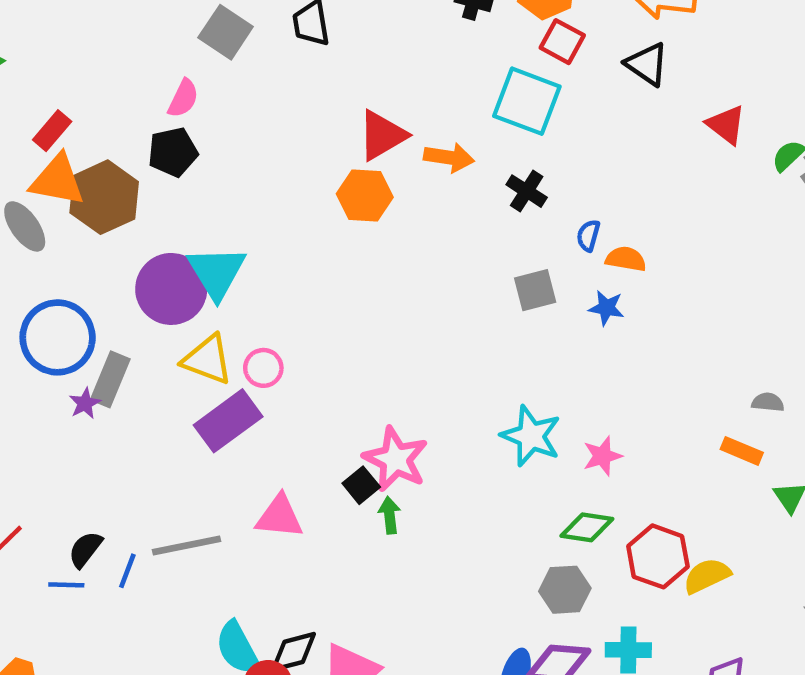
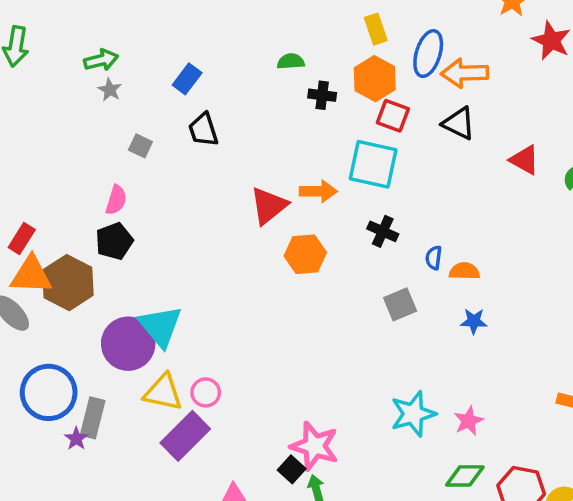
gray square: (226, 32) -> (140, 146), size x0.6
orange arrow: (449, 157) -> (318, 191), moved
orange hexagon: (365, 196) -> (305, 254), moved
blue star: (606, 308) -> (474, 321), moved
cyan star: (531, 436) -> (413, 414), turned -30

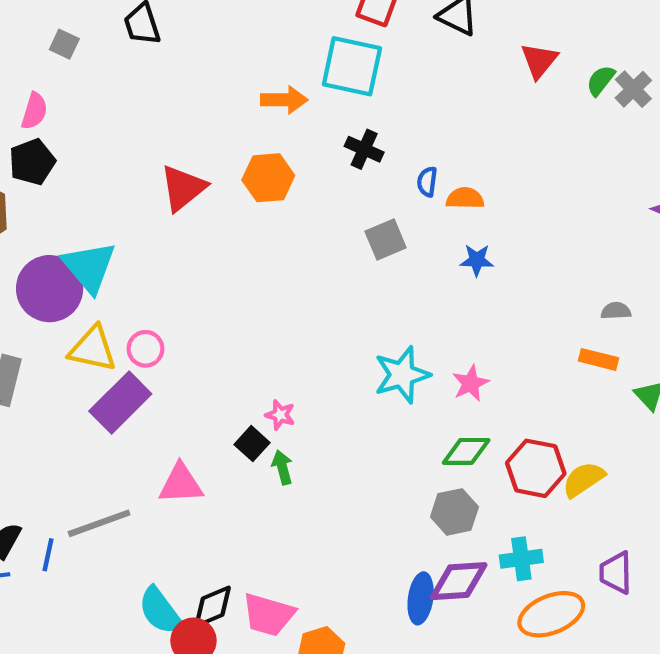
red triangle: (524, 160) -> (539, 60), turned 40
red triangle: (269, 206) -> (183, 188), moved
pink star: (314, 446) -> (280, 415), size x0.5

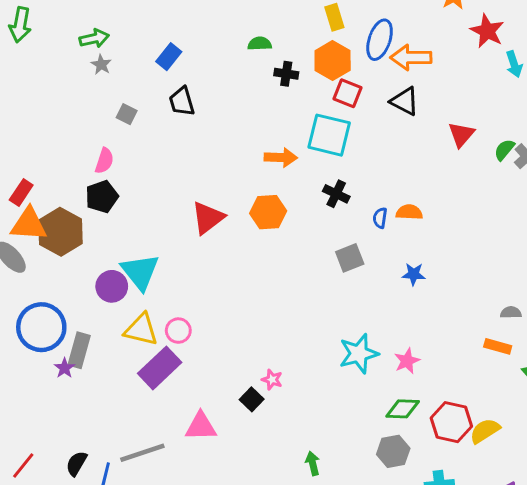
orange semicircle: (465, 198) -> (409, 212), moved
purple circle: (50, 289) -> (112, 286), size x0.7
green arrow: (282, 467) -> (313, 463), moved

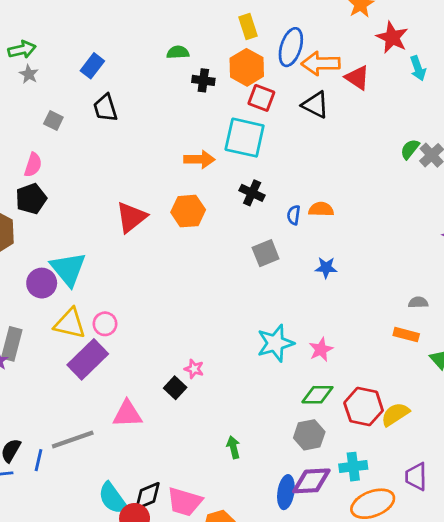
red triangle: (461, 134) -> (357, 78), moved, turned -36

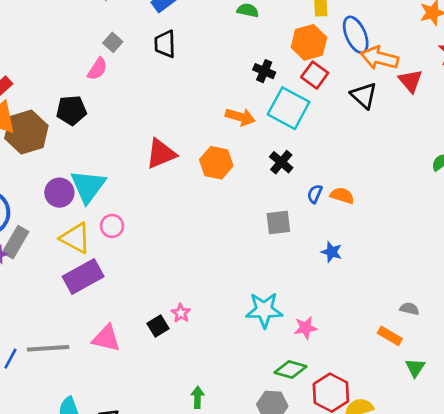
blue ellipse: (291, 47) -> (356, 35), turned -57
black cross: (203, 80) -> (264, 71), moved
pink semicircle: (33, 165) -> (97, 69), moved
pink circle: (105, 324) -> (112, 226), moved

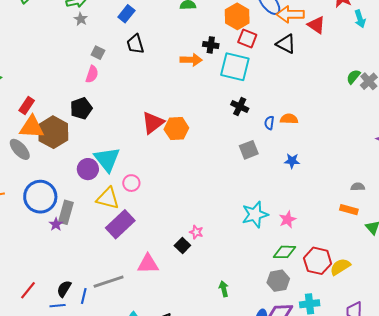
orange arrow: (240, 117) -> (191, 60), moved
orange hexagon: (216, 163) -> (176, 129), moved

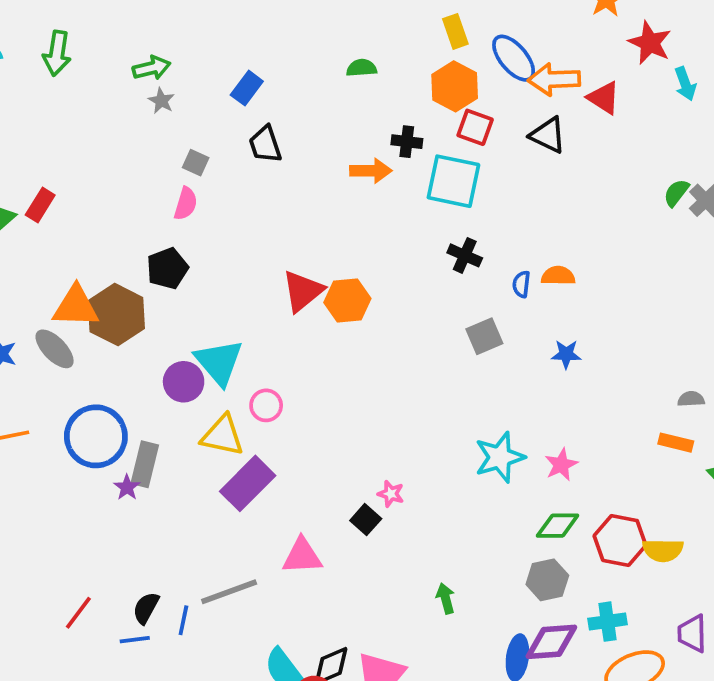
red rectangle: (27, 106) -> (40, 205), moved
yellow semicircle: (340, 267) -> (663, 550), turned -145

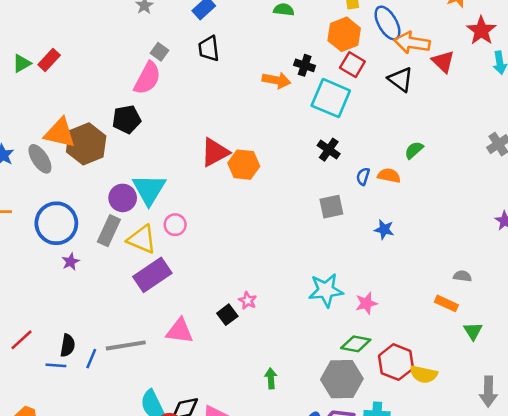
green semicircle: (676, 193) -> (414, 150), moved
pink semicircle: (186, 204) -> (147, 78), size x1.5
gray rectangle: (145, 464) -> (109, 231), moved
gray hexagon: (547, 580) -> (342, 379), size x1.4
black semicircle: (146, 608) -> (68, 345), turned 150

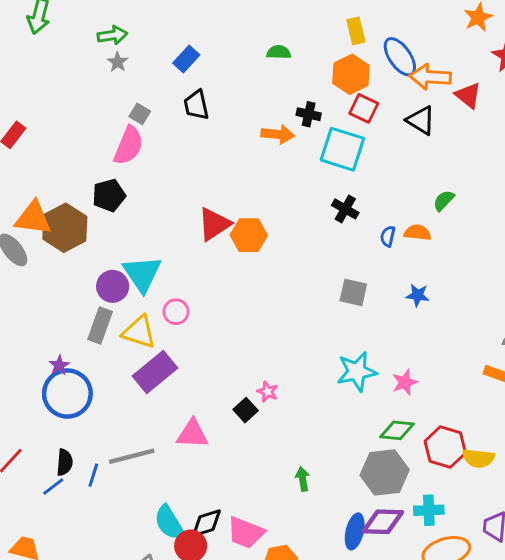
gray square: (331, 207) -> (353, 292), moved, turned 30
blue circle: (56, 223) -> (67, 394), moved
blue line: (56, 365) -> (53, 487), turned -36

